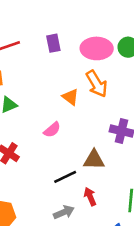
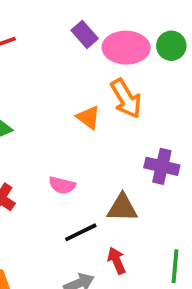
purple rectangle: (53, 43) -> (85, 34), moved, turned -30
pink semicircle: (52, 130) -> (62, 185), moved, turned 54

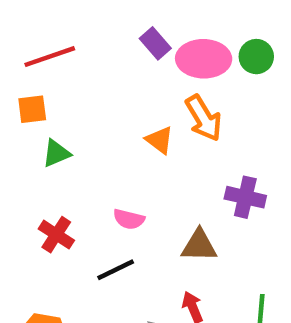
black line: (81, 232) -> (116, 270), moved

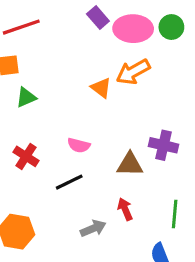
orange arrow: (204, 118) -> (133, 72), turned 92
purple cross: (245, 197) -> (163, 145), moved

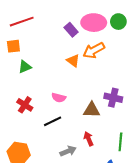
purple rectangle: (98, 17) -> (71, 30), moved

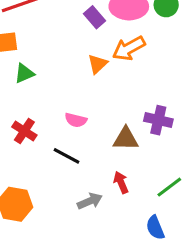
orange triangle: (73, 61) -> (98, 64), turned 40
black line: (53, 121) -> (66, 156), turned 54
green line: (120, 142) -> (169, 187), turned 48

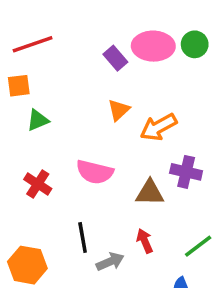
orange arrow: (129, 48) -> (158, 127), moved
pink semicircle: (76, 120) -> (95, 172), size x1.5
black line: (66, 156) -> (83, 237), moved, turned 52

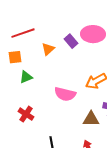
orange triangle: (119, 110) -> (48, 49), moved
pink semicircle: (95, 172) -> (65, 94), moved

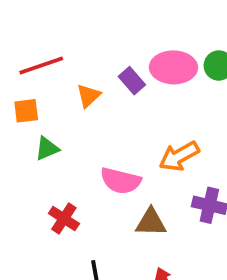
red cross: (26, 114) -> (64, 218), moved
brown triangle: (91, 119) -> (151, 222), moved

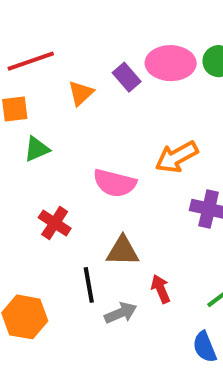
brown triangle: (151, 222) -> (123, 251), moved

